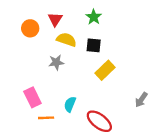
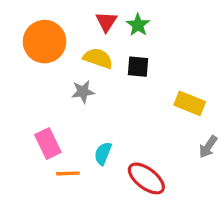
red triangle: (55, 19) -> (106, 22), moved
orange circle: (30, 28) -> (45, 42), size x1.6
yellow rectangle: (105, 70) -> (190, 103), moved, turned 66

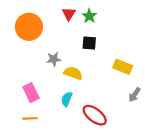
yellow semicircle: (98, 58) -> (73, 73), moved
orange line: (68, 173) -> (30, 118), moved

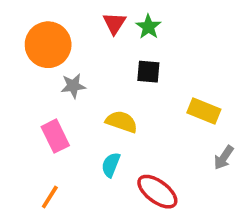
gray star: (54, 59) -> (73, 86), moved
pink rectangle: (31, 93) -> (55, 136), moved
orange line: (30, 118) -> (50, 197), turned -56

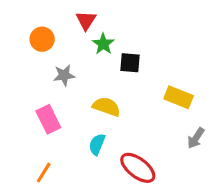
red triangle: (114, 23) -> (86, 20), moved
green star: (148, 27) -> (103, 44), moved
orange circle: (48, 45) -> (42, 39), size x0.6

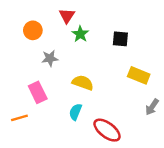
black square: (130, 63) -> (120, 39), moved
orange line: (44, 173) -> (19, 118), moved, turned 42

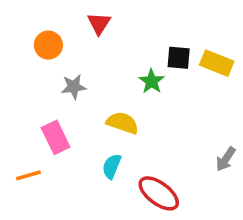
green star: (80, 34) -> (151, 81), moved
yellow rectangle: (139, 75) -> (217, 63), moved

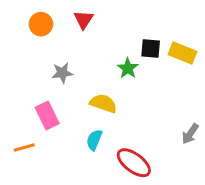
orange circle: (48, 45) -> (41, 24), moved

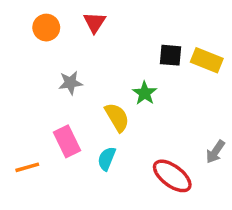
green star: (128, 68) -> (145, 93), moved
yellow semicircle: (103, 103) -> (117, 117), turned 40
pink rectangle: (47, 116) -> (67, 141), moved
red ellipse: (134, 163) -> (172, 176), moved

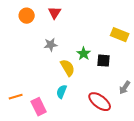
black square: (170, 55) -> (104, 61), moved
gray star: (70, 83) -> (51, 45), moved
pink rectangle: (67, 141) -> (39, 107), moved

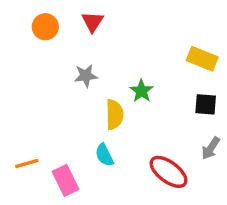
black square: (104, 61) -> (206, 104), moved
yellow semicircle: (68, 68) -> (114, 115), turned 30
cyan semicircle: (62, 92) -> (104, 155), turned -48

